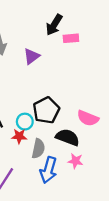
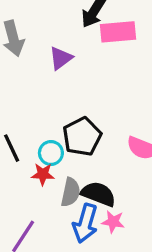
pink rectangle: (71, 38) -> (118, 32), size x1.5
black semicircle: (68, 137) -> (98, 194), moved
pink star: (75, 161) -> (113, 222), moved

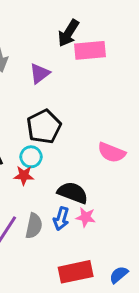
black pentagon: (82, 137) -> (44, 127), moved
gray semicircle: (71, 192) -> (34, 226), moved
blue arrow: (85, 223) -> (61, 219), size x0.7

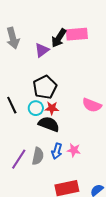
black arrow: (68, 33) -> (59, 38), moved
red star: (24, 175) -> (52, 108), moved
black semicircle: (73, 193) -> (49, 124), moved

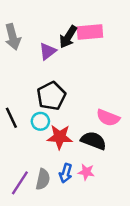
red star: (52, 108) -> (60, 137), moved, size x1.5
black semicircle: (49, 124) -> (94, 141), moved

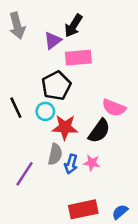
pink rectangle: (90, 32) -> (78, 58), moved
black semicircle: (94, 141) -> (99, 131), turned 105
gray semicircle: (43, 179) -> (55, 154), moved

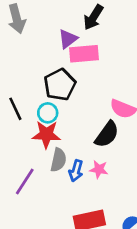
black arrow: (73, 26) -> (93, 17), moved
purple triangle: (53, 40) -> (68, 39), moved
red star: (65, 127) -> (46, 134), moved

